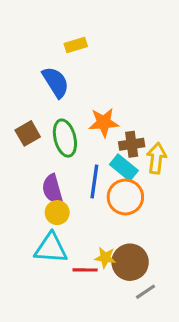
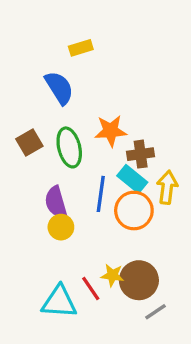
yellow arrow: (156, 158) -> (167, 187), moved
cyan triangle: (51, 248) -> (59, 302), moved
red line: (85, 270) -> (91, 289), turned 55

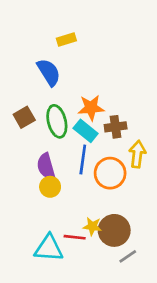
cyan rectangle: (132, 179) -> (86, 131), moved
red line: (91, 289) -> (75, 237), turned -50

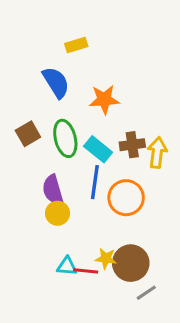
orange star: (91, 108) -> (104, 100), moved
yellow arrow: (137, 154) -> (157, 152), moved
cyan triangle: (49, 248) -> (67, 266), moved, size x0.6

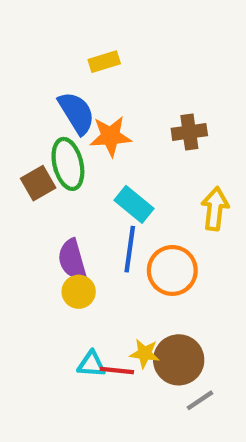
orange star: (104, 100) -> (111, 136), moved
green ellipse: (65, 138) -> (68, 164), moved
brown cross: (132, 145) -> (189, 132), moved

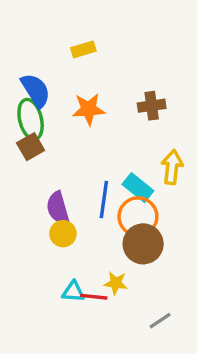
blue semicircle: (76, 113) -> (36, 90), moved
green ellipse: (68, 164) -> (31, 119), moved
cyan rectangle: (134, 204) -> (138, 188), moved
brown circle: (179, 360) -> (143, 244), moved

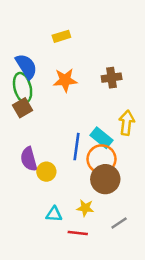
purple semicircle: (58, 208) -> (29, 159), moved
red line: (94, 297) -> (78, 233), moved
gray line: (160, 321) -> (119, 223), moved

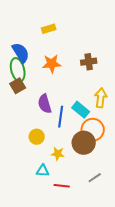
purple semicircle: (29, 159) -> (45, 104), moved
orange circle: (102, 159) -> (93, 130), moved
yellow star: (85, 208) -> (58, 154), moved

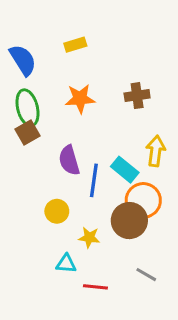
blue semicircle: (21, 53) -> (23, 60), moved
gray line: (95, 178) -> (146, 275), turned 64

